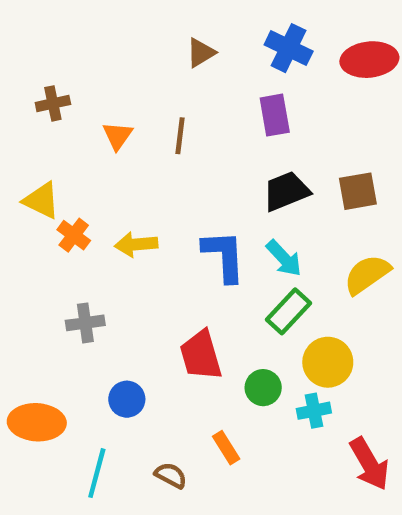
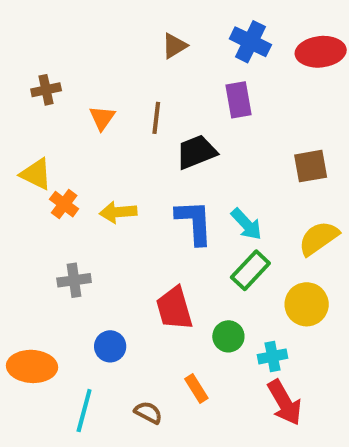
black trapezoid: (286, 191) -> (196, 152), moved
yellow circle: (328, 362) -> (307, 304), moved
red arrow: (369, 464) -> (285, 403), moved

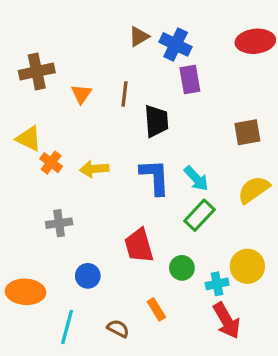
blue cross: (250, 42) -> (176, 44), moved
brown cross: (46, 90) -> (37, 72), size x1.5
black trapezoid: (196, 152) -> (156, 121), turned 108
yellow circle: (307, 304) -> (247, 266), moved

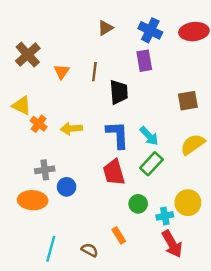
blue cross: (176, 44) -> (150, 30), moved
brown cross: (37, 72) -> (28, 55), turned -30
red trapezoid: (139, 246) -> (114, 172), moved
blue circle: (88, 276) -> (67, 187), moved
orange ellipse: (26, 292) -> (33, 200), moved

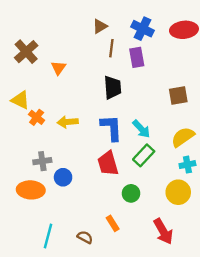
brown line: (94, 72) -> (111, 48), moved
cyan cross: (165, 216) -> (187, 165), moved

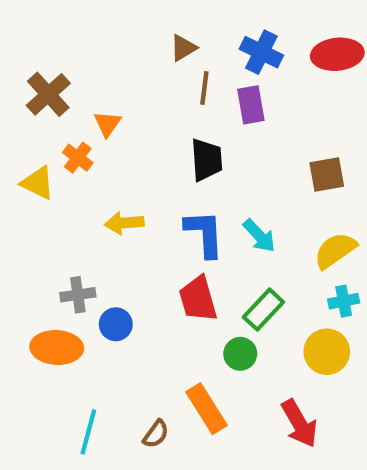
orange cross: (37, 117) -> (78, 158), moved
green rectangle: (144, 155) -> (263, 310), moved
orange rectangle: (113, 223) -> (206, 409), size x1.6
brown semicircle: (85, 237) -> (156, 434), turned 98

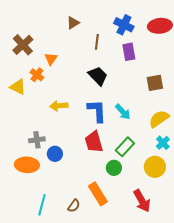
brown triangle: (183, 48) -> (73, 23), moved
purple rectangle: (251, 105) -> (129, 52), moved
black trapezoid: (206, 160) -> (98, 76), turned -40
cyan cross: (344, 301) -> (163, 143), turned -32

